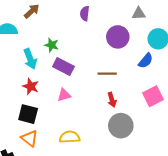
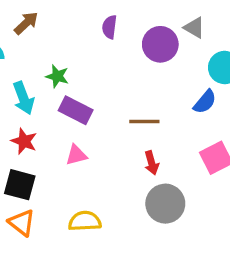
gray triangle: (139, 13) -> (194, 28), turned 32
purple circle: (118, 37) -> (160, 44), moved

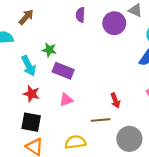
brown line: (144, 122) -> (101, 120), moved
gray circle: (165, 204) -> (129, 139), moved

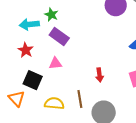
cyan arrow: (29, 66) -> (29, 24), turned 96
brown line: (101, 120) -> (80, 99), moved, turned 72
black square: (31, 122) -> (33, 80), moved

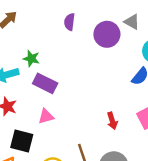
red arrow: (99, 75) -> (112, 121), moved

